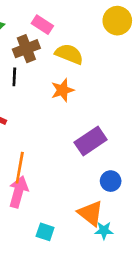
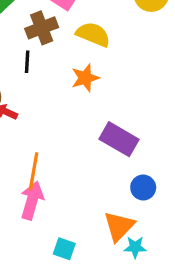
purple rectangle: (91, 141) -> (119, 139), turned 64
orange triangle: (91, 213) -> (119, 226), turned 36

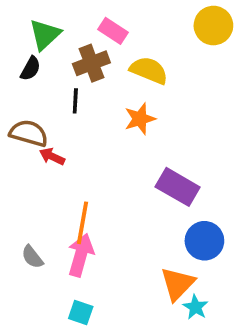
blue circle: (143, 188) -> (204, 241), size x1.4
cyan star: (135, 247) -> (195, 307), turned 30
cyan square: (64, 249) -> (81, 312), moved

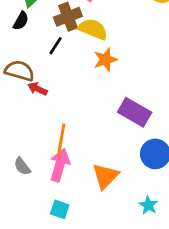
yellow semicircle: (149, 70) -> (93, 29), moved
black line: (75, 101) -> (56, 46), turned 30
orange triangle: (178, 284) -> (105, 176), moved

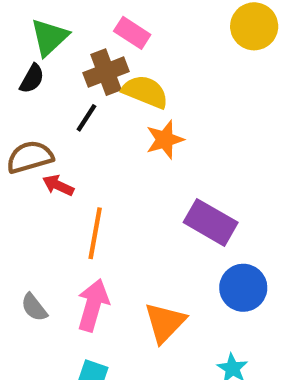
brown semicircle: (19, 71) -> (30, 157), turned -32
orange line: (61, 140) -> (95, 233), moved

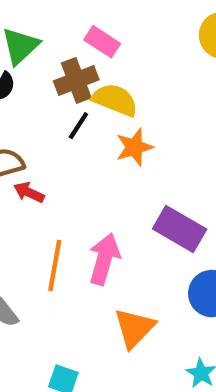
black line: (86, 118) -> (78, 126), moved
orange line: (95, 233) -> (55, 266), moved
pink arrow: (93, 305) -> (104, 259), moved

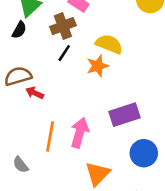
yellow semicircle: (115, 100) -> (109, 44), moved
purple rectangle: (180, 229) -> (125, 115), turned -48

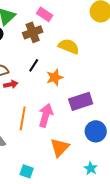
black line: (64, 53) -> (34, 65), moved
orange star: (98, 66) -> (55, 77), moved
red arrow: (35, 93) -> (11, 84), turned 144

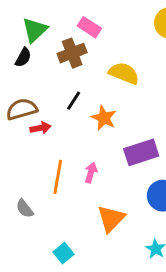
orange star: (55, 77) -> (104, 118), turned -30
pink arrow: (46, 115) -> (91, 173), size x0.6
cyan square: (27, 171) -> (63, 253), turned 32

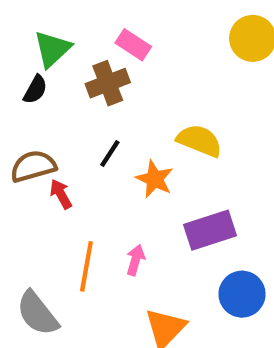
yellow semicircle: (124, 73) -> (199, 141), moved
red arrow: (40, 128) -> (61, 194), turned -108
gray semicircle: (25, 209) -> (37, 313), size x1.6

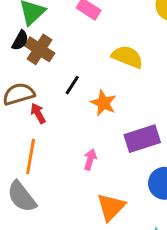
brown cross: (108, 83) -> (40, 49), moved, turned -36
yellow semicircle: (199, 141) -> (127, 57), moved
orange line: (86, 266) -> (31, 156), moved

